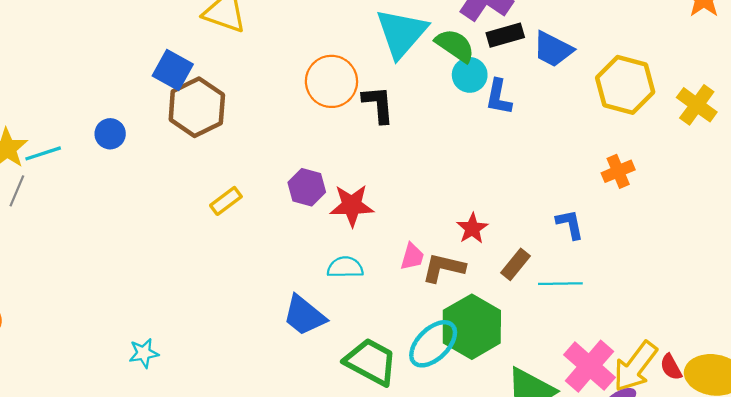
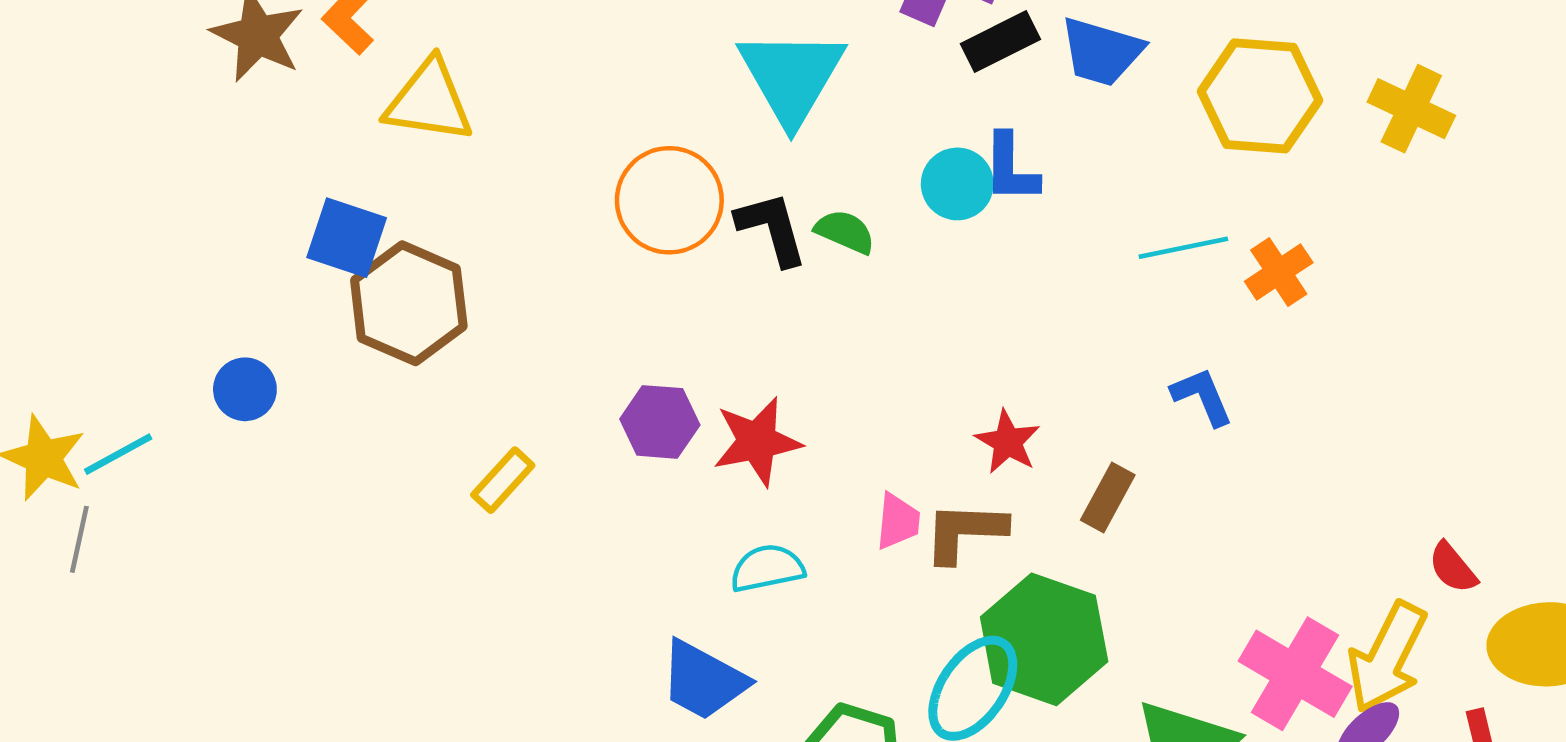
green semicircle: (455, 45) -> (845, 232), moved, size x0.7
cyan circle: (470, 75) -> (957, 184), moved
cyan line: (560, 284) -> (1183, 248), moved
red semicircle: (671, 367) -> (1453, 568), moved

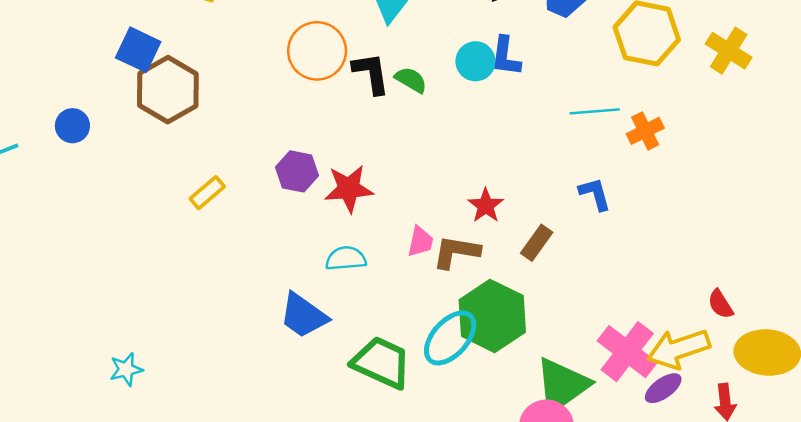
yellow arrow: (1387, 657) -> (679, 349), turned 38

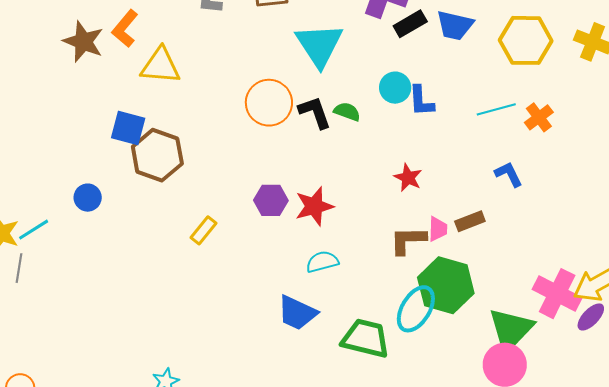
blue L-shape: (506, 56) -> (421, 101), moved
red star: (486, 206) -> (408, 178), moved
pink trapezoid: (420, 242) -> (438, 229), moved
brown rectangle: (537, 243) -> (470, 221), turned 44

